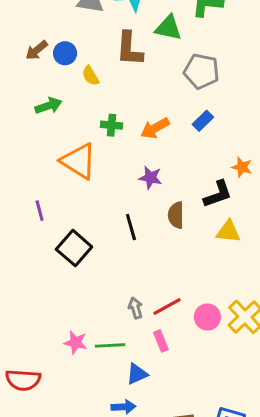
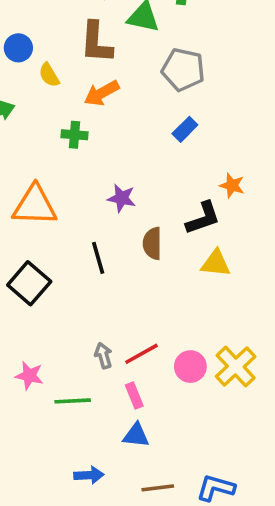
orange arrow: (155, 128) -> (102, 93), moved
orange triangle: (79, 161) -> (35, 205), moved, turned -30
pink star: (76, 342) -> (29, 376), moved
blue triangle: (137, 374) -> (136, 435), moved, turned 30

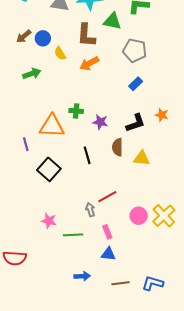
green cross: (74, 135) -> (76, 111), moved
black L-shape: (203, 218) -> (136, 123), moved
yellow triangle: (216, 263) -> (142, 158), moved
red line: (141, 354) -> (107, 197), moved

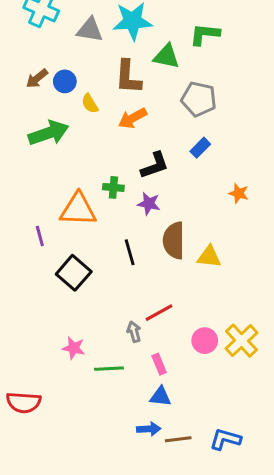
green arrow: (32, 74) -> (49, 133), size x1.5
black L-shape: (136, 123) -> (155, 165), moved
brown semicircle: (117, 147) -> (174, 240), size x1.4
blue arrow: (82, 276) -> (149, 429), moved

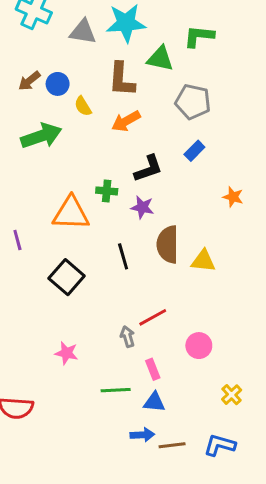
purple line: (40, 236) -> (17, 240), moved
yellow cross: (242, 341) -> (232, 395), moved, size x0.6
green line: (109, 369) -> (116, 390), moved

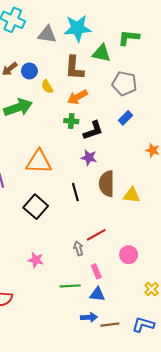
green cross: (107, 191) -> (71, 121), moved

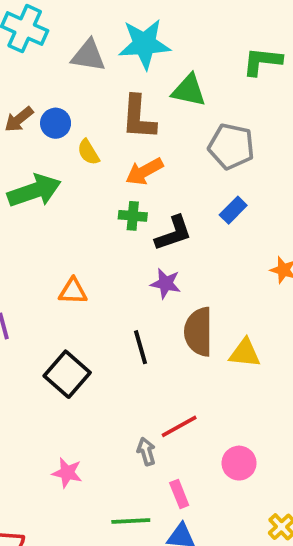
green L-shape: (129, 38) -> (262, 61), moved
orange triangle: (39, 162) -> (73, 291), size x0.6

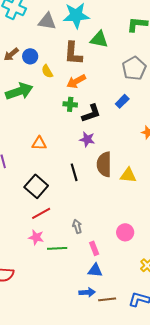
gray pentagon: (231, 146) -> (134, 68), moved, turned 30
red line: (179, 426) -> (41, 213), moved
green line: (131, 521) -> (57, 248), moved

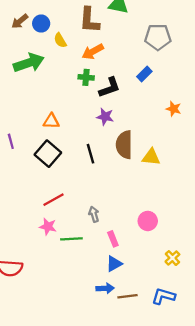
gray pentagon: (134, 68) -> (158, 37), turned 30
black square: (36, 186) -> (48, 154), moved
blue triangle: (95, 270) -> (114, 264), turned -35

